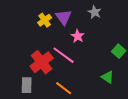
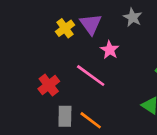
red cross: (42, 62) -> (49, 85), moved, size x0.7
gray rectangle: (27, 85) -> (65, 116), moved

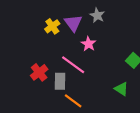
gray star: (133, 17) -> (97, 15), moved
gray rectangle: (65, 116) -> (60, 81), moved

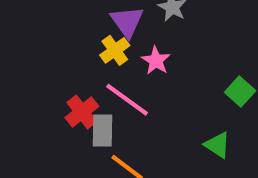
yellow cross: (52, 26) -> (115, 50), moved
red cross: (39, 72) -> (82, 112), moved

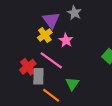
green triangle: (218, 145) -> (72, 84), moved, turned 32

